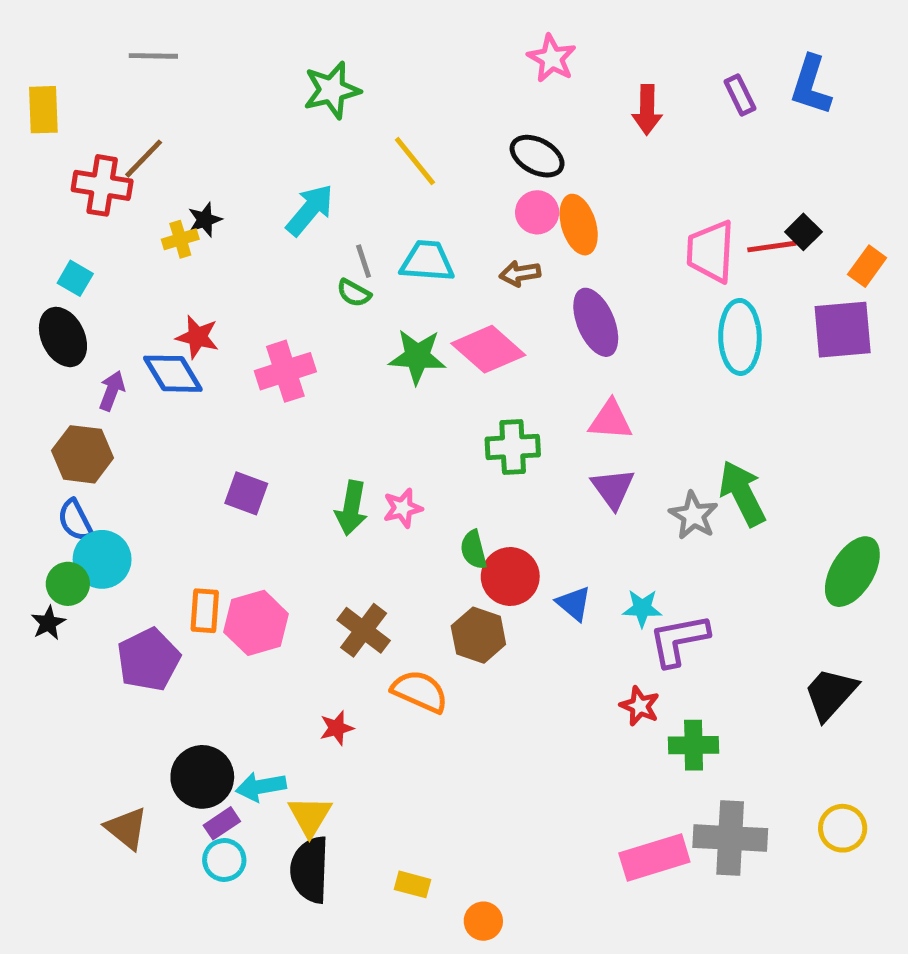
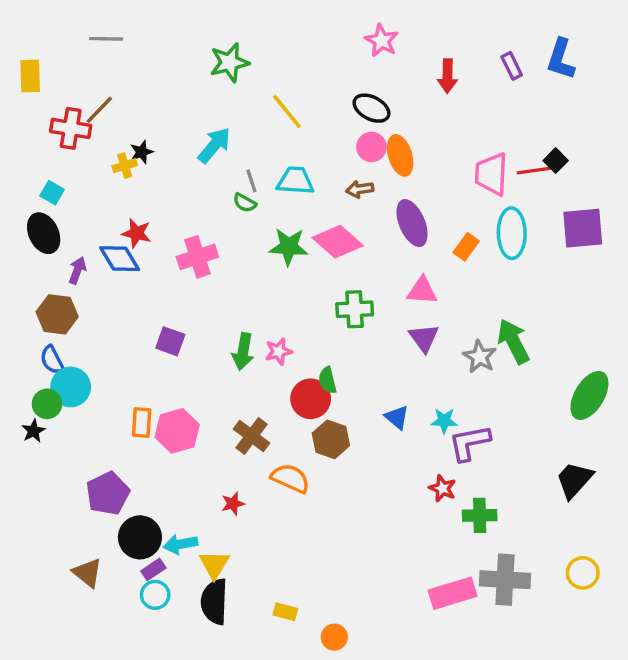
orange rectangle: (867, 266) -> (466, 247), moved
red circle: (510, 576) -> (311, 399), moved
purple pentagon: (148, 660) -> (108, 493), moved

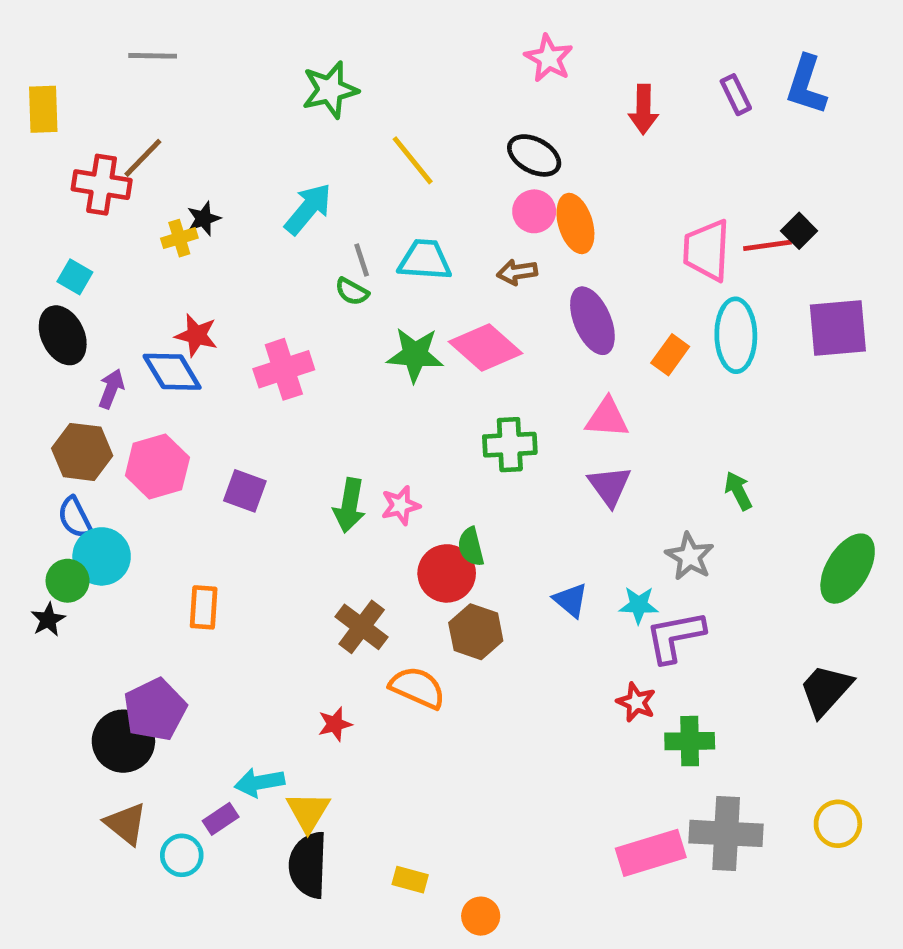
green arrow: (513, 341) -> (738, 491), size x0.6
gray star: (480, 357) -> (690, 556), moved
pink hexagon: (177, 431) -> (157, 467), moved
black circle: (140, 537) -> (123, 741), moved
cyan circle: (155, 595) -> (182, 855), moved

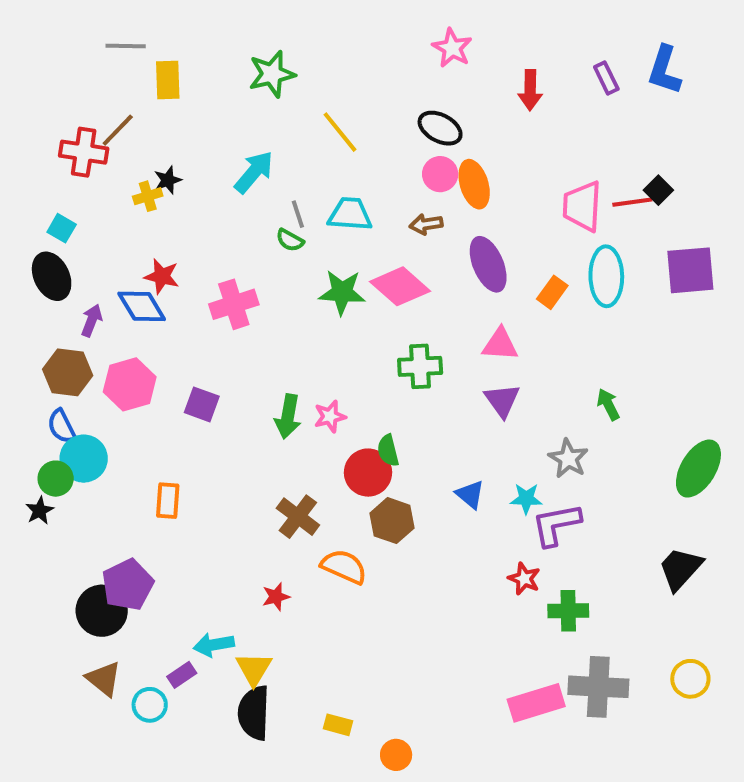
yellow rectangle: (43, 109) -> (168, 80), moved

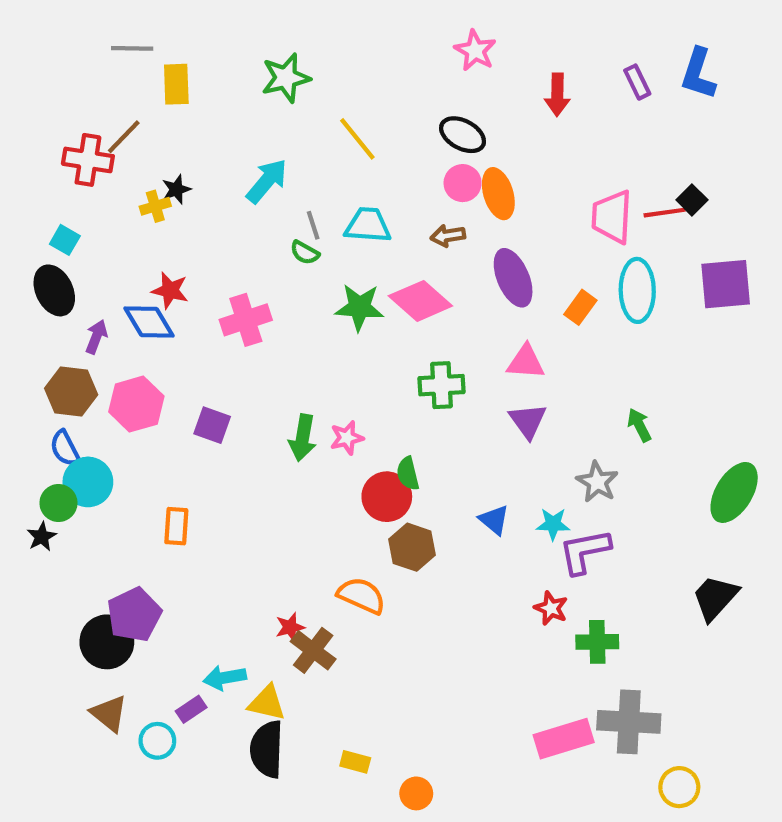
brown cross: (298, 517) -> (313, 650), moved
yellow triangle: (254, 669) -> (267, 703), turned -48
yellow circle: (690, 679) -> (679, 787), moved

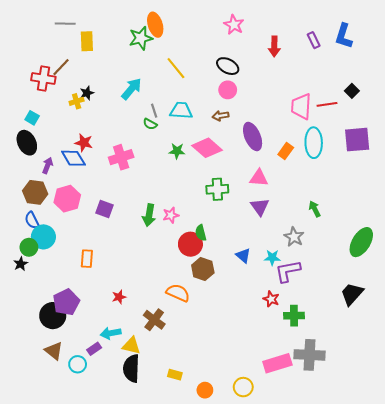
orange ellipse: (498, 194) -> (155, 25), moved
black square: (692, 200) -> (352, 91), moved
green star: (359, 307) -> (177, 151), size x0.7
red star: (290, 627) -> (119, 297), moved
yellow circle: (679, 787) -> (243, 387), moved

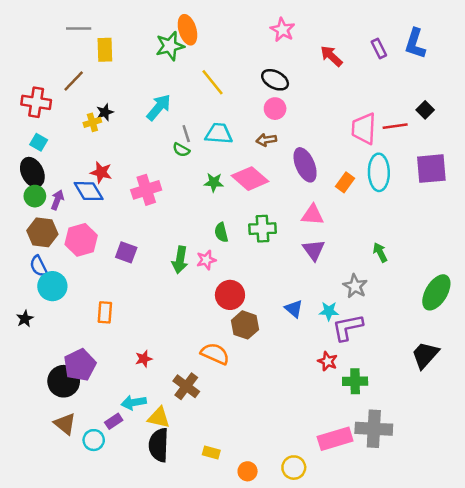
red arrow: (274, 46) -> (331, 56), turned 132
red cross: (43, 78) -> (36, 102), moved
green semicircle: (201, 233) -> (221, 232), moved
green circle: (29, 247) -> (35, 196), moved

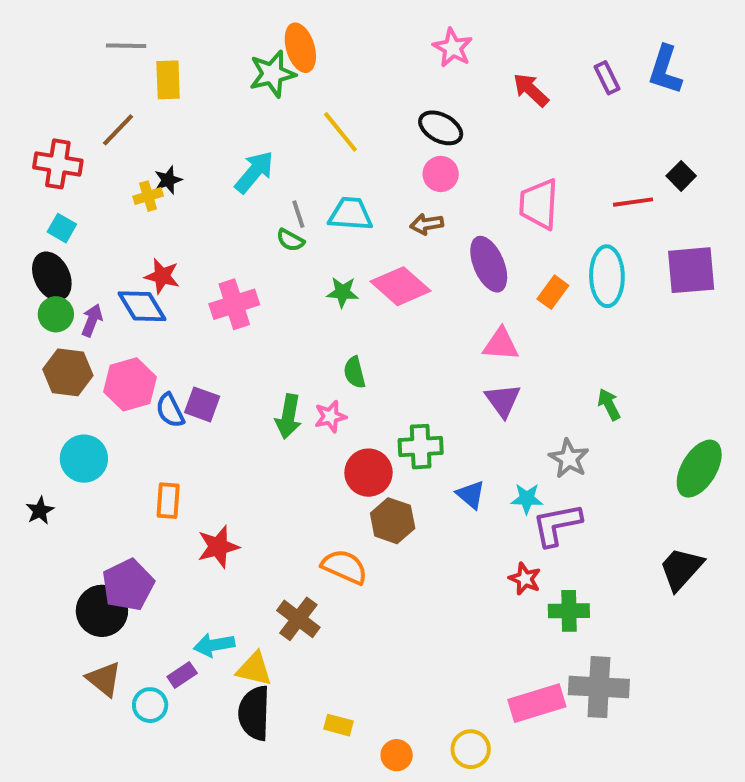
pink trapezoid: (364, 129) -> (539, 204), moved
green cross: (263, 229) -> (421, 447), moved
blue semicircle: (39, 266) -> (170, 410), moved
red star: (144, 359) -> (218, 547), moved, size x1.5

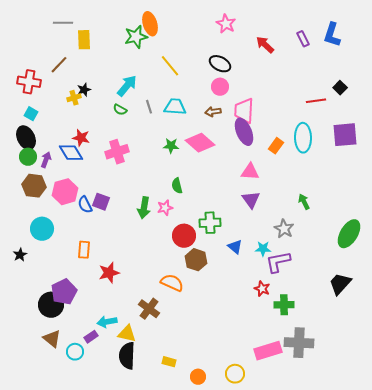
pink trapezoid: (539, 204) -> (244, 111), moved
green semicircle: (290, 240) -> (120, 110), moved

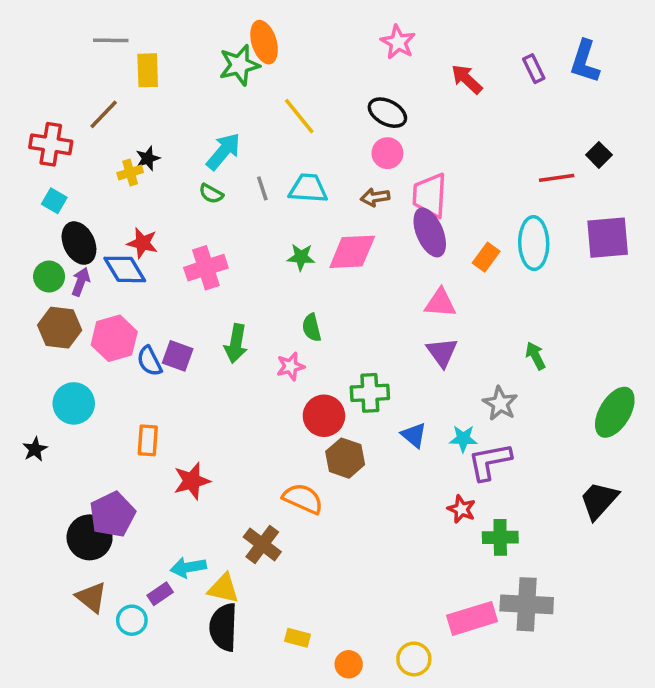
black ellipse: (26, 138) -> (79, 243), moved
pink diamond: (200, 143) -> (352, 252), turned -44
green arrow: (144, 208) -> (236, 343), moved

